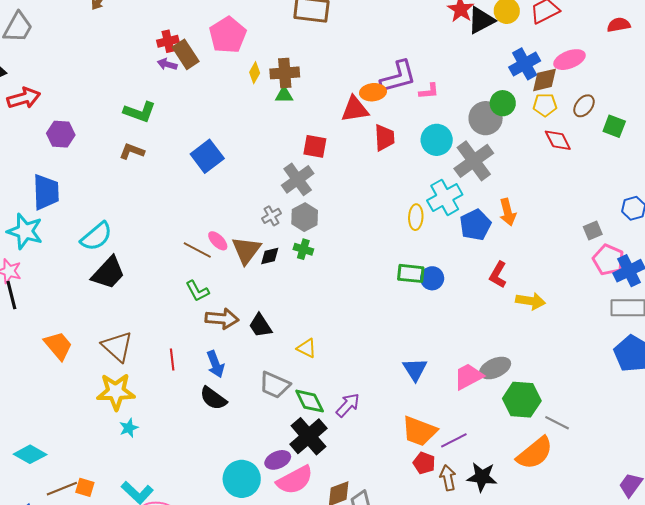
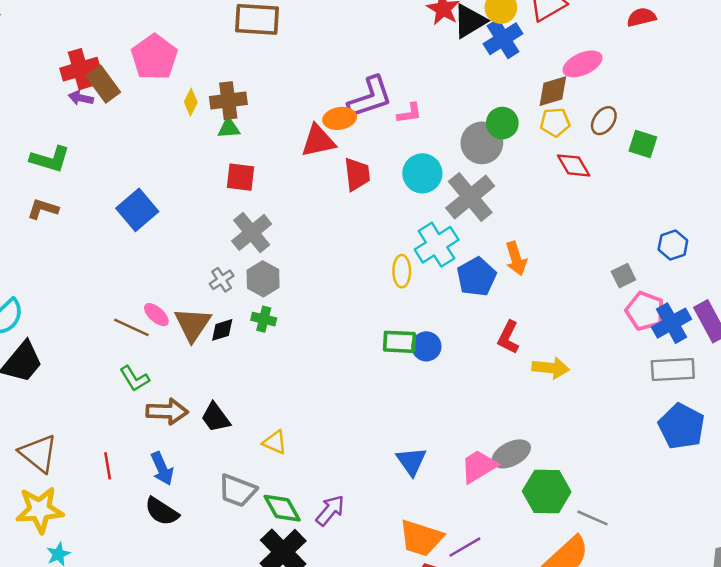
red cross: (168, 41) -> (80, 69), size x1.4
blue cross: (525, 64) -> (503, 39), moved
red square: (315, 146) -> (240, 177), moved

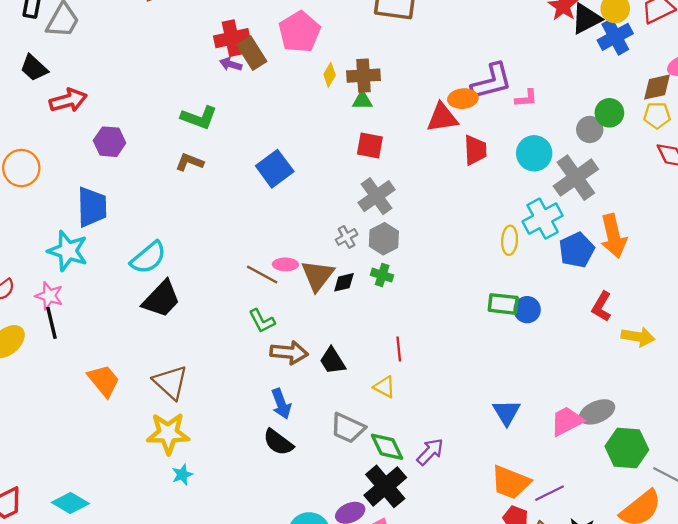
gray circle: (482, 143) -> (590, 129), size x0.7
orange arrow: (516, 259) -> (613, 236), size x1.4
pink ellipse: (156, 315) -> (285, 264), turned -45
red line: (108, 466) -> (399, 349), moved

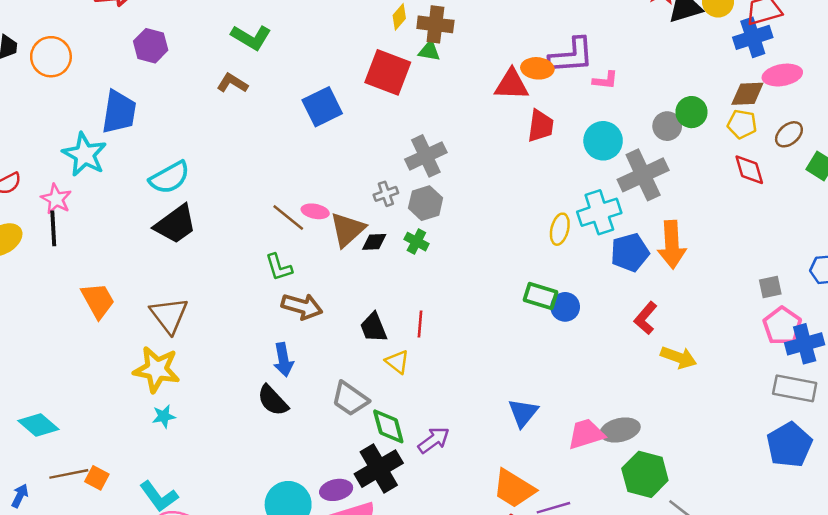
blue cross: (615, 37) -> (753, 37), moved
red square: (370, 145) -> (388, 72), moved, size x1.5
black trapezoid: (332, 361) -> (374, 327), moved

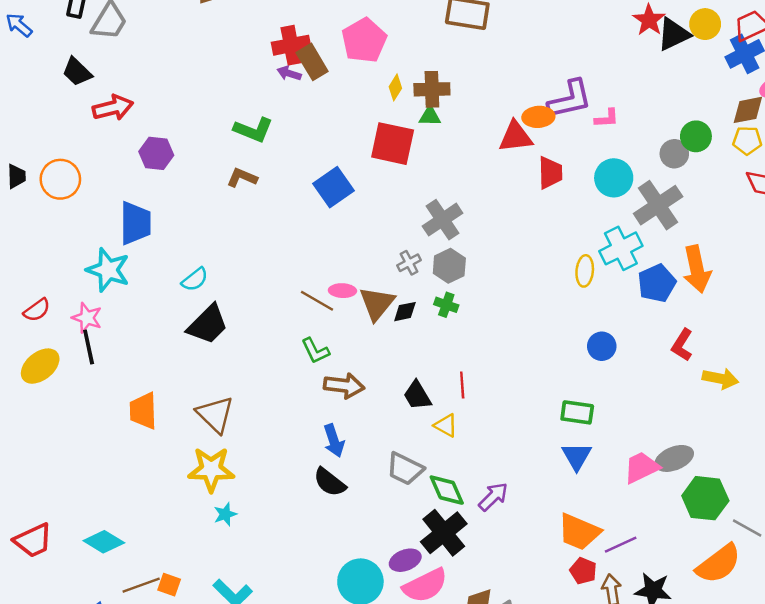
cyan semicircle: (170, 177) -> (195, 280), size x0.7
green rectangle: (541, 296) -> (577, 412), moved
orange trapezoid: (98, 300) -> (143, 411), turned -144

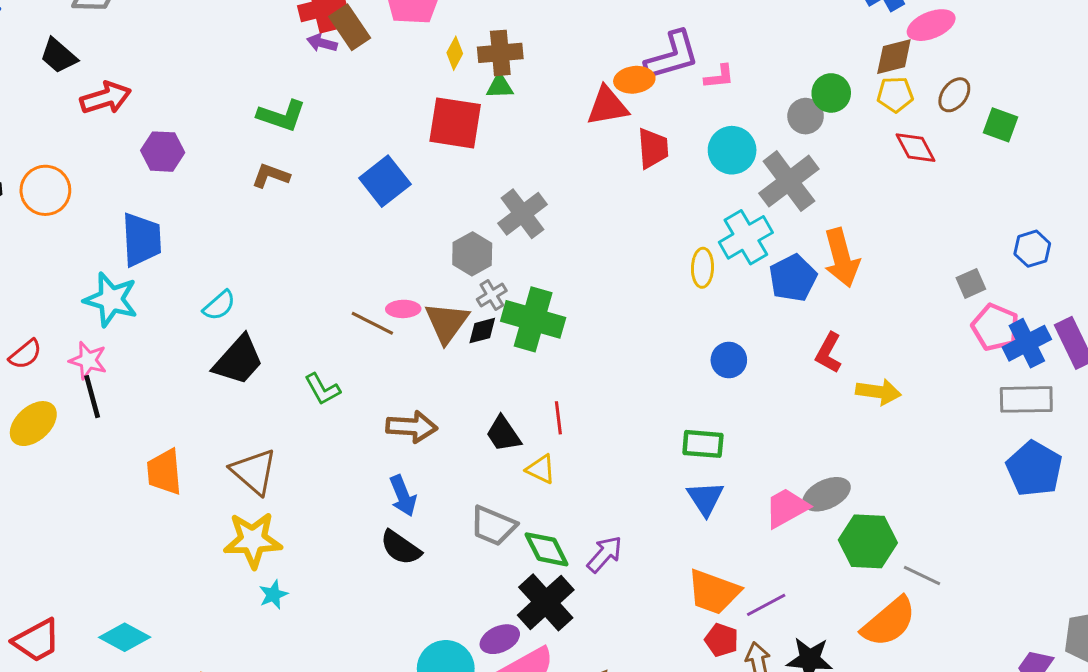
gray cross: (409, 263) -> (492, 295), moved
gray hexagon: (449, 266) -> (472, 254), moved
green cross: (446, 305) -> (533, 319), size x2.0
green L-shape: (315, 351) -> (322, 389), moved

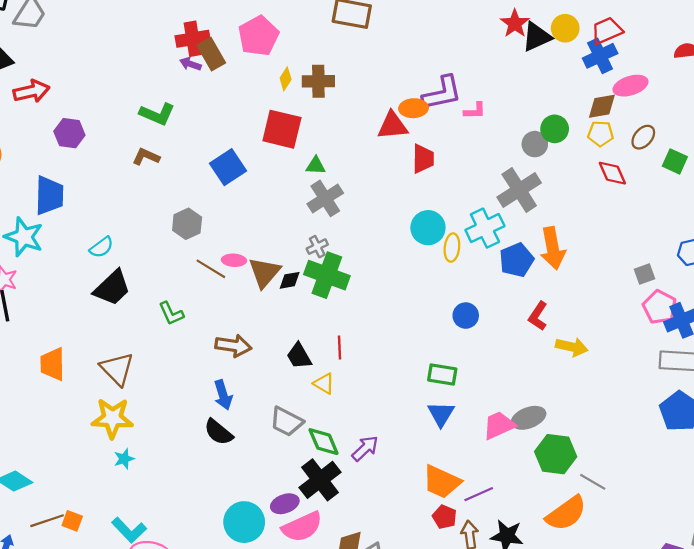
green triangle: (500, 86) -> (316, 166), moved
cyan circle: (732, 150) -> (428, 228), moved
gray hexagon: (472, 254) -> (187, 224), moved
gray cross: (492, 295) -> (317, 247), moved

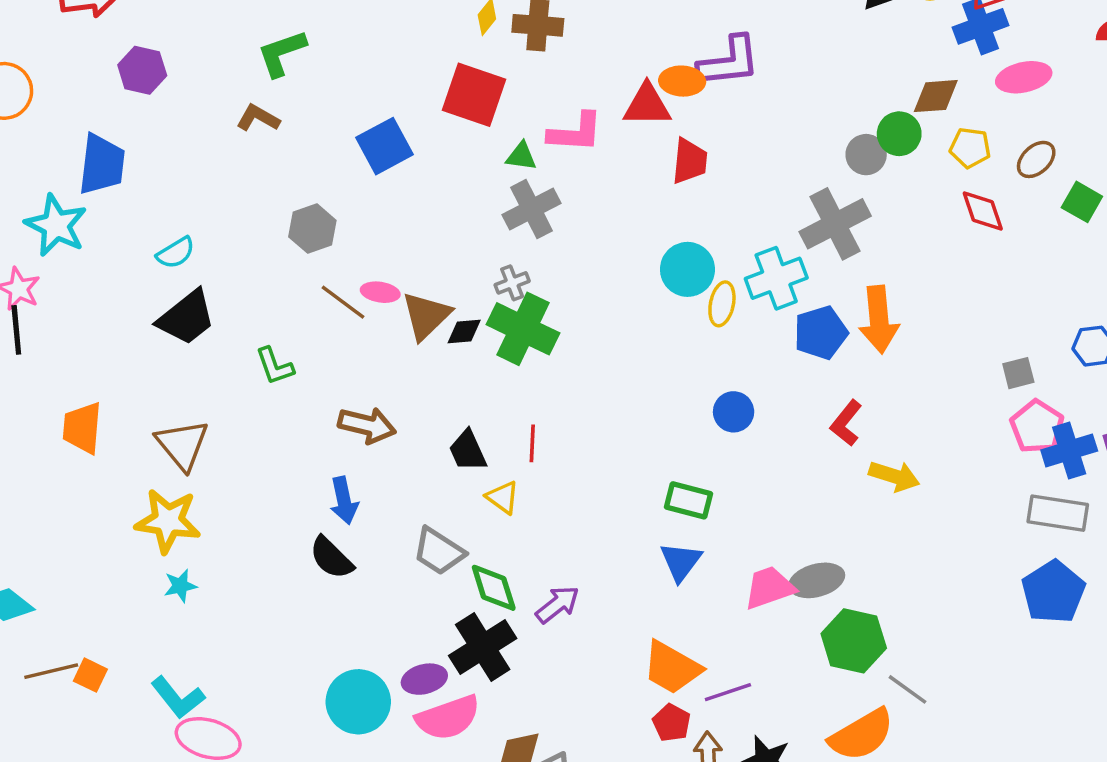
brown diamond: (602, 106) -> (936, 96), moved
pink L-shape: (475, 111) -> (575, 132), moved, size x1.6
green L-shape: (157, 114) -> (282, 53), turned 132

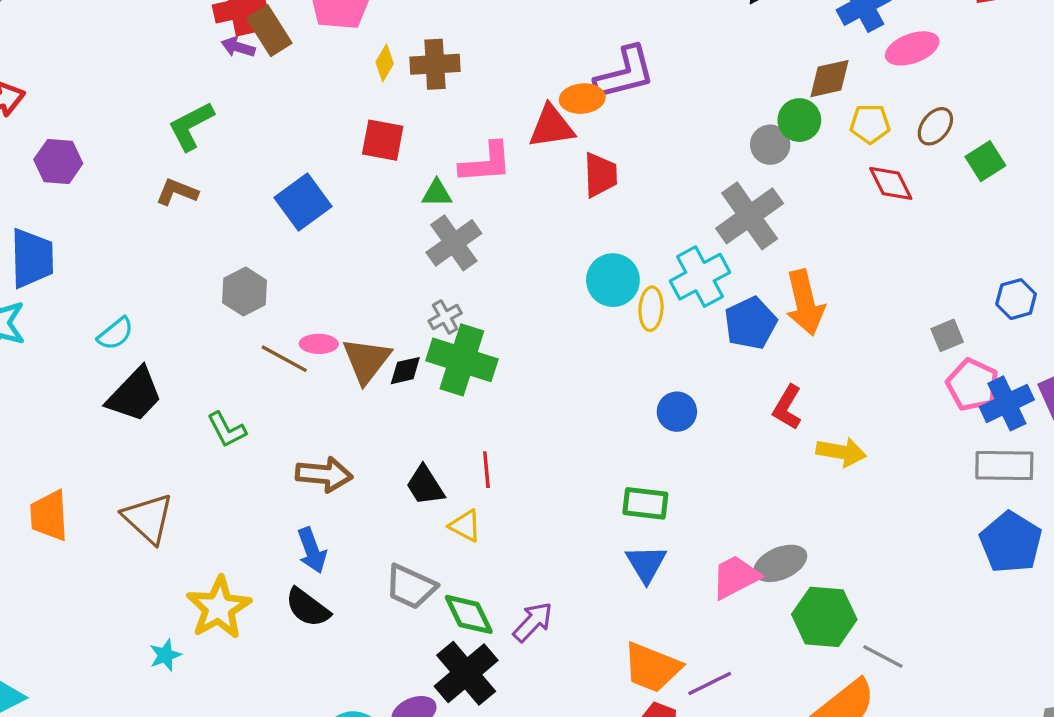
red square: (474, 95) -> (383, 140), size x0.7
green square: (1082, 202) -> (985, 161), turned 36
yellow star: (168, 521) -> (219, 608), moved, turned -30

